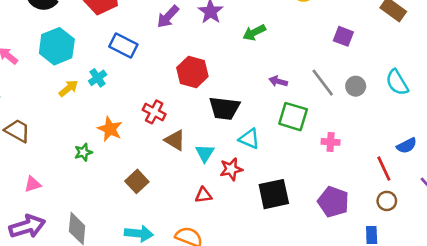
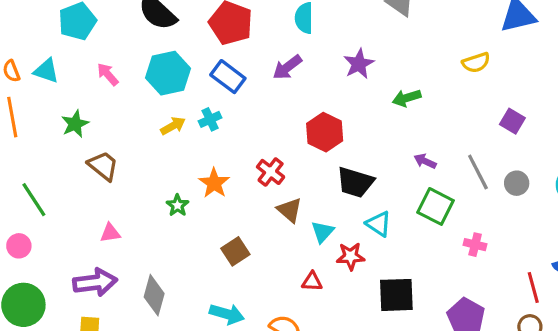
purple arrow: (168, 17) -> (287, 67), moved
blue rectangle: (123, 45) -> (228, 77), moved
green star: (83, 152) -> (177, 205), turned -30

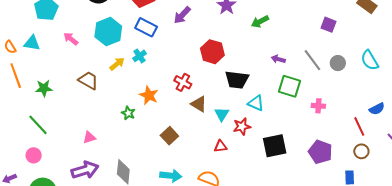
green star: (75, 124) -> (44, 88), moved, turned 30
brown trapezoid: (103, 166) -> (88, 80), moved

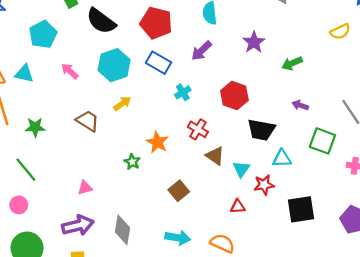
cyan cross: (139, 56) -> (183, 92), moved
purple arrow: (278, 59) -> (300, 105), moved
cyan triangle: (256, 103) -> (282, 158), turned -30

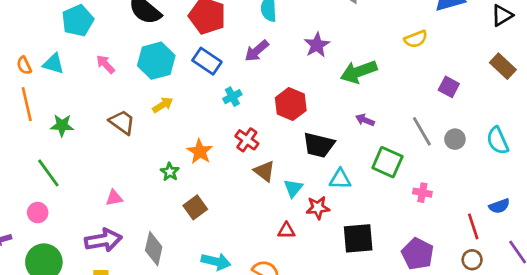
green arrow: (292, 63) -> (359, 72), size x1.5
brown square: (179, 191) -> (195, 207), moved

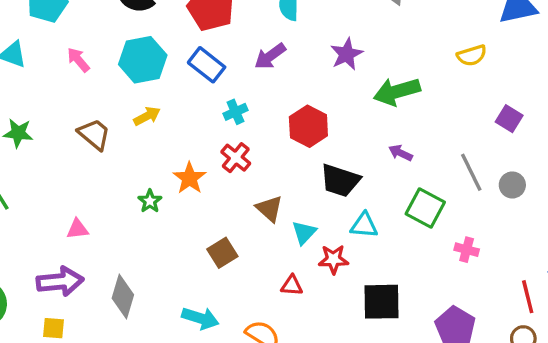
red cross: (247, 140) -> (236, 158), moved
brown square: (195, 207) -> (222, 253), moved

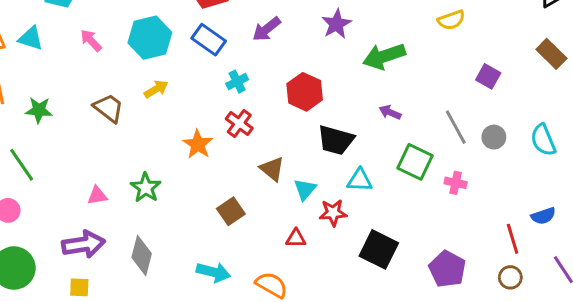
green star: (150, 201) -> (146, 188), moved, size x1.4
pink cross: (467, 250) -> (456, 183), moved
black square: (382, 302) -> (379, 249), turned 30

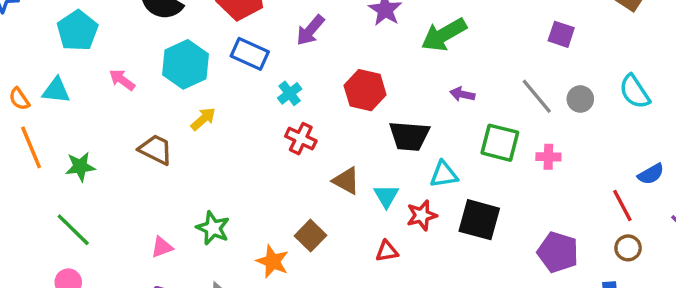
orange star: (198, 144) -> (273, 261), moved
black square: (379, 249) -> (479, 220), moved

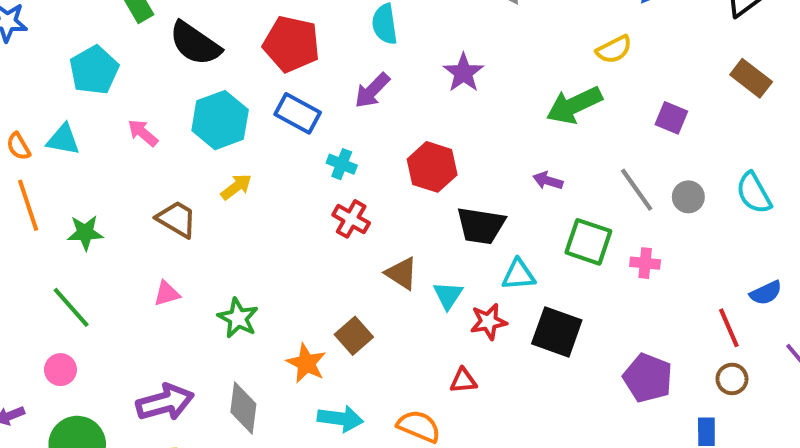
green arrow: (444, 35) -> (574, 105), moved
cyan cross: (290, 93) -> (342, 164), turned -35
pink triangle: (162, 247) -> (167, 294), moved
red triangle: (387, 251) -> (463, 381), moved

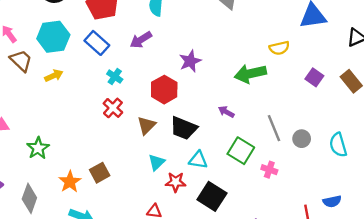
purple star: (463, 73) -> (190, 61), moved
purple square: (671, 118) -> (314, 77), moved
brown trapezoid: (177, 219) -> (21, 61), moved
brown triangle: (402, 273) -> (146, 125), moved, turned 30

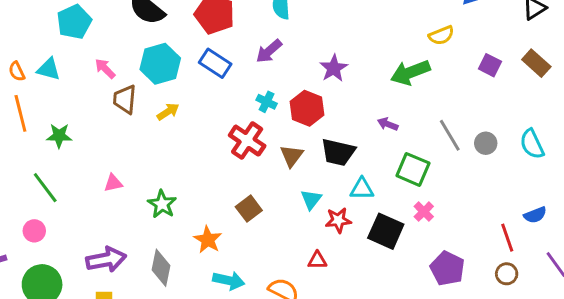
brown trapezoid: (21, 61) -> (125, 99), turned -120
cyan cross: (115, 77) -> (267, 102), moved
red cross: (113, 108) -> (247, 140), size x1.4
pink cross: (269, 170) -> (424, 212), moved, turned 35
brown square: (100, 173) -> (249, 209), moved

